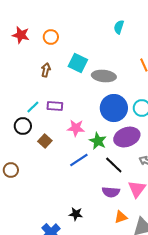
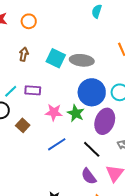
cyan square: (78, 63) -> (56, 58), moved
purple ellipse: (127, 137) -> (105, 121), turned -50
green star: (98, 141) -> (76, 113), moved
purple semicircle: (111, 192) -> (89, 176), turned 48

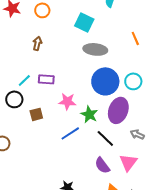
cyan square: (56, 58) -> (84, 22), moved
green star: (76, 113) -> (89, 114), moved
brown square: (23, 125) -> (36, 114), turned 32

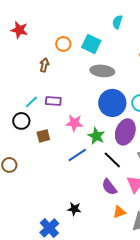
orange circle: (42, 10) -> (63, 44), moved

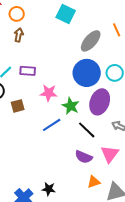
orange circle: (63, 44) -> (17, 14), moved
gray ellipse: (102, 71) -> (91, 41), moved, turned -55
purple semicircle: (109, 187) -> (84, 157), turned -30
black star: (74, 209) -> (49, 189), moved

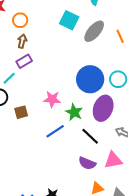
gray ellipse: (91, 41) -> (94, 31), moved
purple rectangle: (28, 71) -> (24, 61), moved, turned -35
pink triangle: (110, 154) -> (113, 160), turned 42

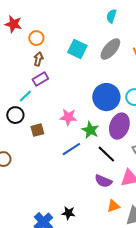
cyan square: (69, 20) -> (77, 49), moved

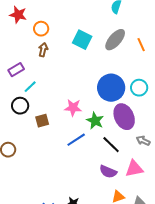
purple rectangle: (40, 79) -> (16, 70), moved
purple ellipse: (119, 126) -> (124, 117), turned -45

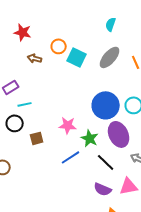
red star: (18, 15) -> (23, 32), moved
orange circle: (41, 29) -> (59, 46), moved
brown arrow: (43, 50) -> (35, 58), moved, turned -88
cyan line: (30, 87) -> (25, 104), turned 32

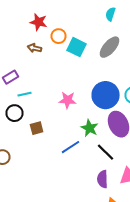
red star: (23, 32) -> (38, 22), moved
pink star: (68, 125) -> (68, 100), moved
purple semicircle: (103, 189) -> (102, 179), turned 66

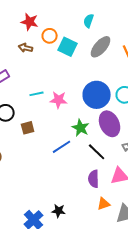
cyan semicircle: (110, 14) -> (89, 21), moved
cyan line: (24, 94) -> (37, 94), moved

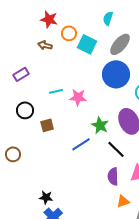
blue circle: (97, 95) -> (116, 74), moved
black star: (59, 211) -> (46, 197), moved

